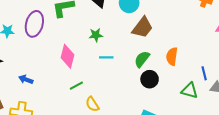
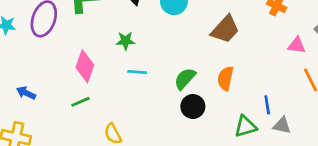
brown trapezoid: (142, 27) -> (225, 29), moved
green line: (76, 86) -> (80, 102), moved
green triangle: (190, 91) -> (245, 126), turned -36

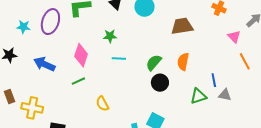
brown trapezoid: (225, 29) -> (182, 26), turned -140
pink triangle: (297, 45) -> (234, 37), turned 40
blue arrow: (26, 93) -> (44, 64), moved, size x1.5

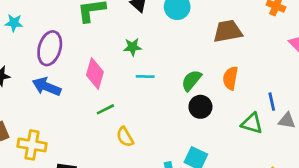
purple ellipse: (50, 22) -> (50, 48), moved
cyan star: (23, 27) -> (14, 23), moved
green line: (78, 81) -> (105, 109), moved
green triangle: (198, 96) -> (252, 123), turned 36

